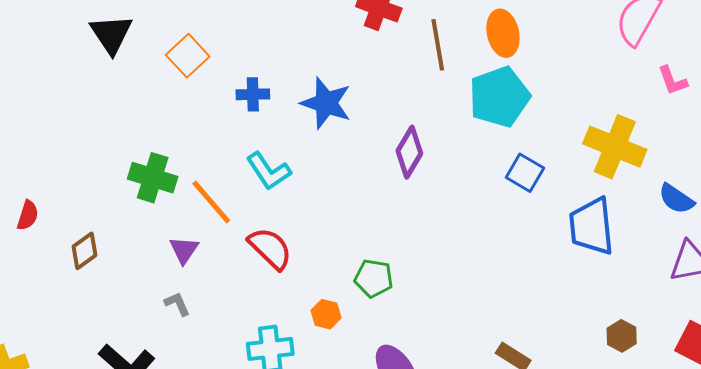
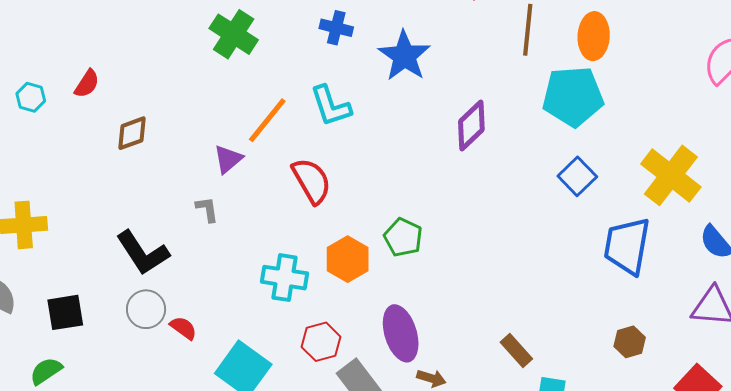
green cross: (153, 178) -> (234, 34), moved
orange line: (211, 202) -> (267, 120), turned 64
orange hexagon: (326, 314) -> (348, 259), size x1.5
brown hexagon: (622, 336) -> (630, 342), moved

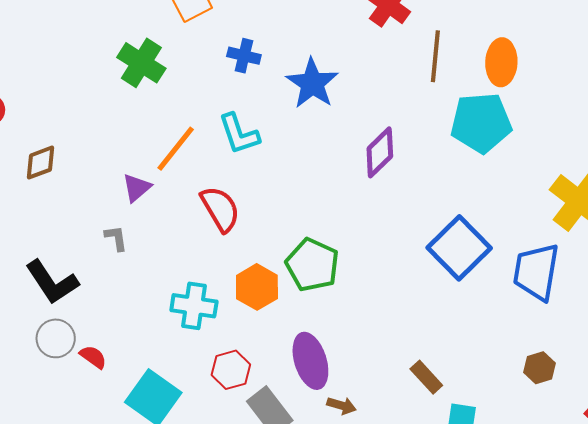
blue square: (577, 176) -> (459, 248), moved, size x1.6
green pentagon: (403, 237) -> (312, 265), size x1.4

